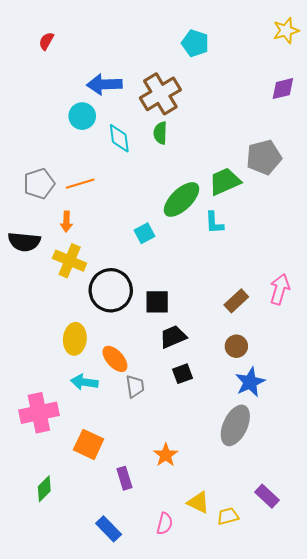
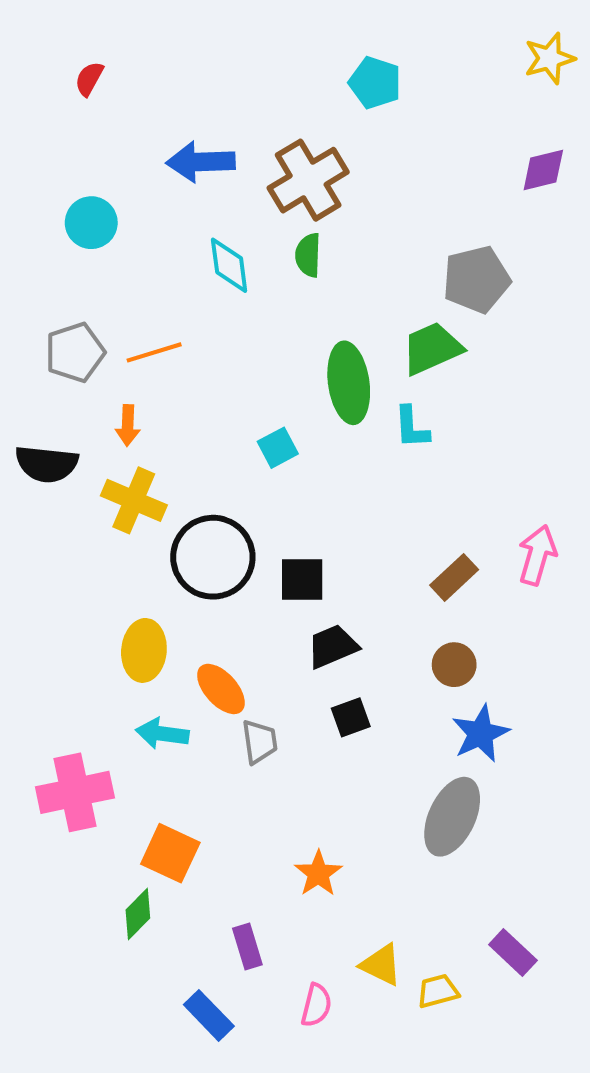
cyan circle: (82, 116) -> (91, 223), moved
gray pentagon: (264, 157) -> (476, 279), moved
green ellipse: (181, 199) -> (349, 383), turned -54
purple rectangle: (124, 478) -> (247, 946), moved
green diamond: (44, 489) -> (138, 914), moved

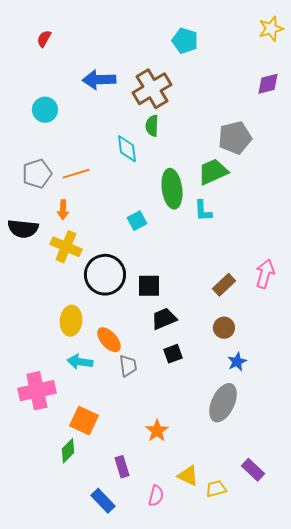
cyan diamond: (229, 265) -> (127, 149), moved
blue star: (480, 734) -> (237, 362), size x0.7

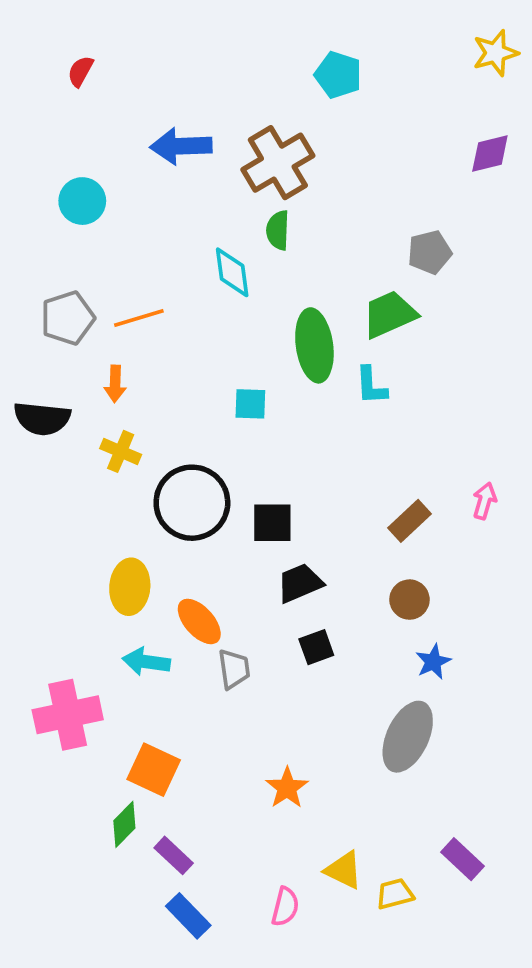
gray pentagon: (235, 138) -> (430, 252), size x0.7
cyan square: (137, 221) -> (250, 404), turned 30
yellow cross: (66, 247) -> (121, 451), size x0.7
pink arrow: (265, 274) -> (484, 501), size x0.7
purple rectangle: (122, 467) -> (174, 855), moved, turned -30

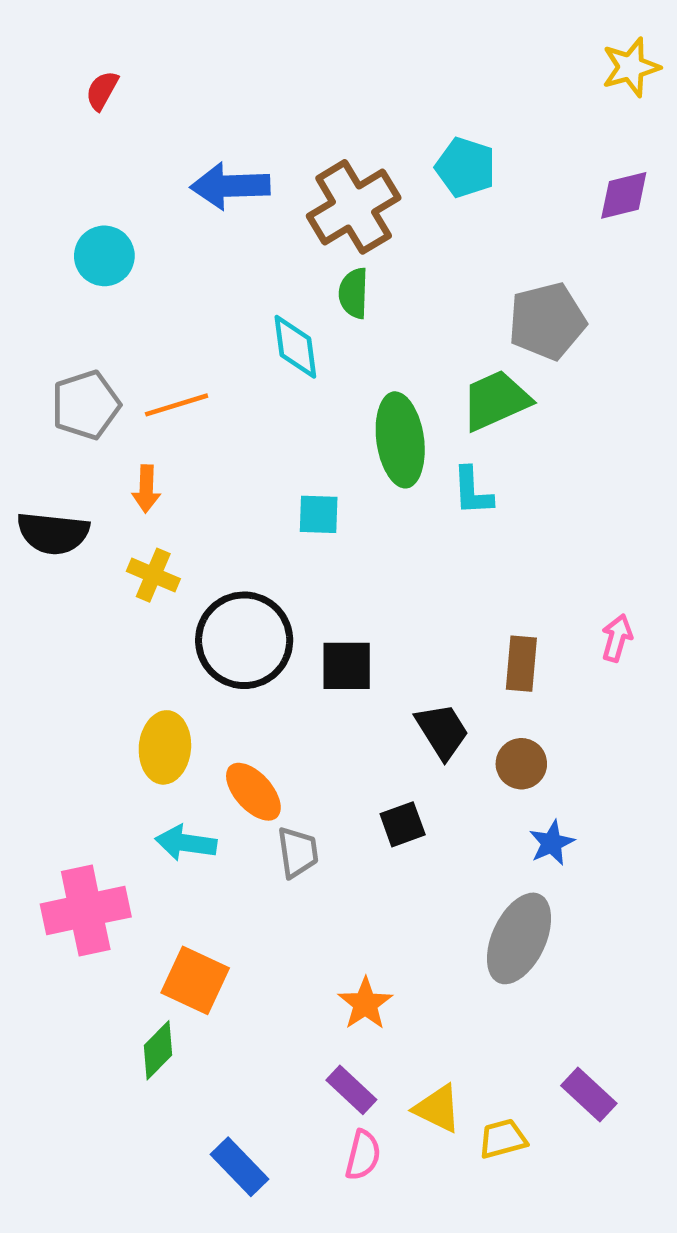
cyan pentagon: (338, 75) -> (465, 167), moved
gray pentagon: (430, 252) -> (547, 321), size x1.4
brown rectangle: (409, 521) -> (521, 664), turned -42
black trapezoid: (300, 583) -> (442, 731), moved, turned 81
purple rectangle: (174, 855) -> (351, 1090), moved

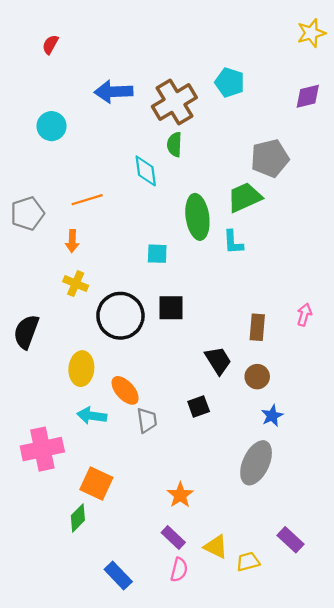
gray pentagon: (86, 405) -> (27, 213), moved
black semicircle: (53, 533) -> (26, 332), moved, turned 104
black square: (347, 666) -> (171, 308), moved

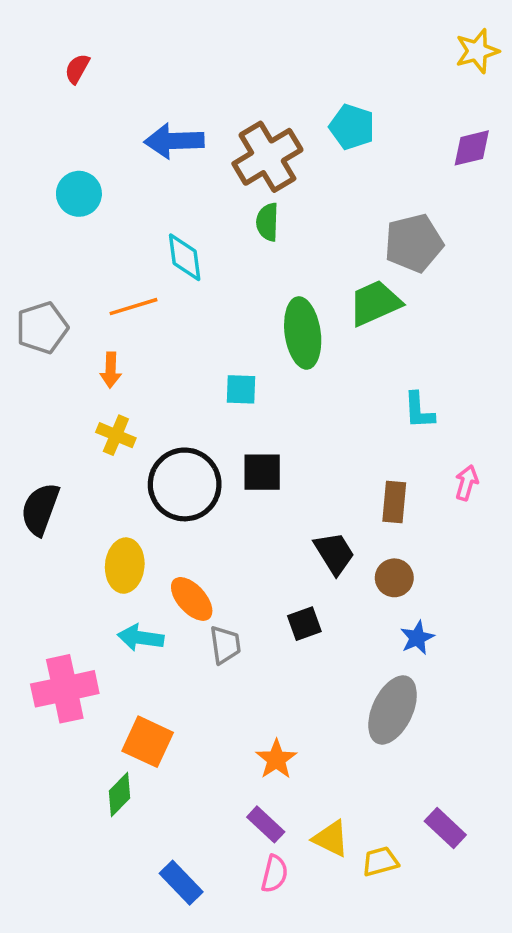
cyan diamond: (146, 171) -> (185, 257), moved
cyan L-shape: (233, 242) -> (419, 410), moved

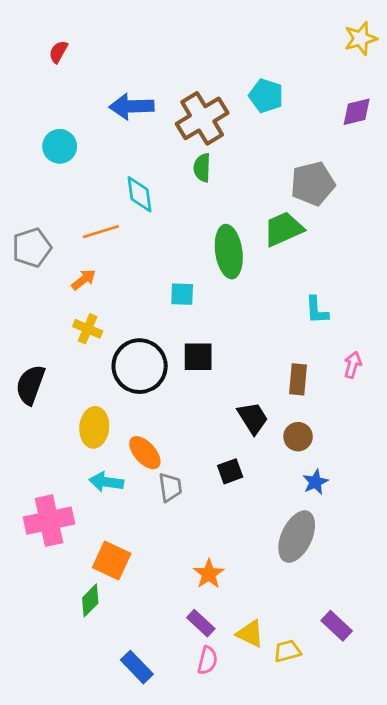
orange arrow: (111, 370) -> (84, 280), turned -130

